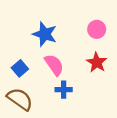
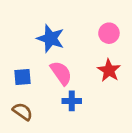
blue square: (20, 68) -> (23, 77), turned 35
brown semicircle: (20, 99) -> (23, 112), size x0.7

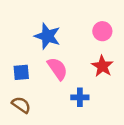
blue cross: (72, 101) -> (80, 97), moved

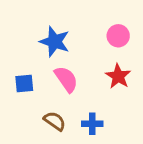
blue cross: (80, 97) -> (92, 124), moved
brown semicircle: (21, 105) -> (55, 121), moved

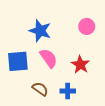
red star: (118, 76) -> (80, 65), moved
blue square: (24, 83) -> (18, 61), size x1.5

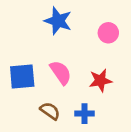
blue star: (40, 31) -> (58, 21), moved
red star: (80, 65) -> (100, 80), turned 30

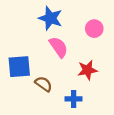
pink semicircle: (61, 73) -> (59, 47), moved
brown semicircle: (50, 111) -> (44, 84), moved

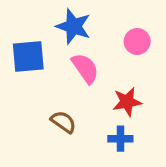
blue square: (19, 67) -> (28, 57), moved
blue cross: (74, 99) -> (120, 139), moved

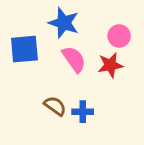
red star: (127, 102) -> (110, 65), moved
blue cross: (120, 139) -> (83, 112), moved

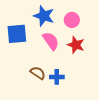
pink circle: (119, 36) -> (72, 20), moved
red star: (110, 65) -> (76, 45), turned 30

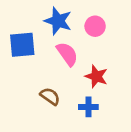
red star: (76, 45) -> (96, 76), moved
blue cross: (57, 77) -> (88, 107), moved

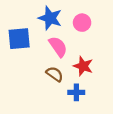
brown semicircle: (50, 96) -> (55, 74), moved

